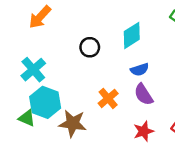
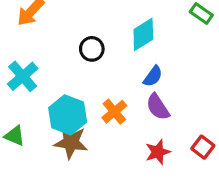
blue semicircle: (140, 70) -> (153, 76), turned -36
cyan hexagon: (45, 102) -> (68, 115), moved

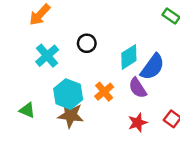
cyan diamond: (143, 34) -> (129, 57), moved
cyan cross: (23, 76) -> (47, 56), moved
blue semicircle: (153, 76) -> (152, 67), moved, size x1.6

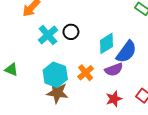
cyan cross: (47, 56) -> (48, 35), moved
purple semicircle: (138, 88) -> (114, 70), turned -78
green triangle: (27, 110) -> (11, 70), moved

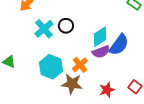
purple semicircle: (114, 70) -> (101, 52), moved
brown star: (57, 93) -> (72, 84), moved

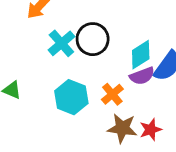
black circle: (66, 26) -> (93, 39), size x1.5
brown star: (72, 84) -> (122, 128), moved

